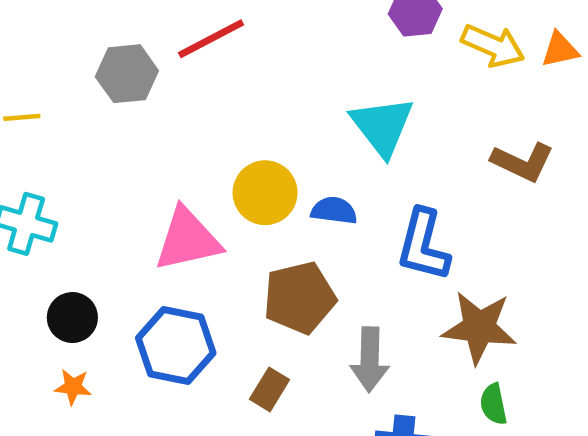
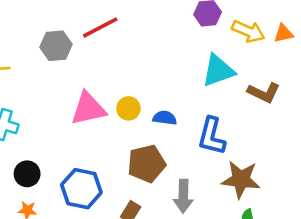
cyan triangle: (382, 126) -> (218, 71), moved, turned 48
yellow circle: (265, 193) -> (128, 108), size x0.7
pink triangle: (188, 239) -> (88, 109), moved

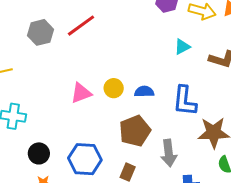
gray hexagon: (56, 46) -> (41, 32), moved
cyan triangle: (218, 71) -> (182, 47), size x0.6
pink triangle: (88, 109) -> (81, 93), size x0.7

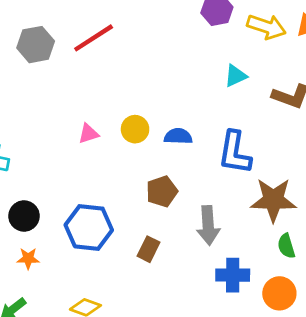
pink triangle: (81, 93) -> (88, 134), size x0.7
brown pentagon: (135, 131) -> (162, 191), size x0.7

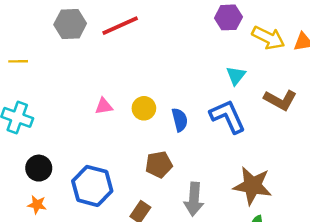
cyan triangle: (235, 76) -> (236, 75), turned -35
blue semicircle: (178, 136) -> (180, 120), turned 65
blue L-shape: (235, 153) -> (228, 116), moved, turned 138

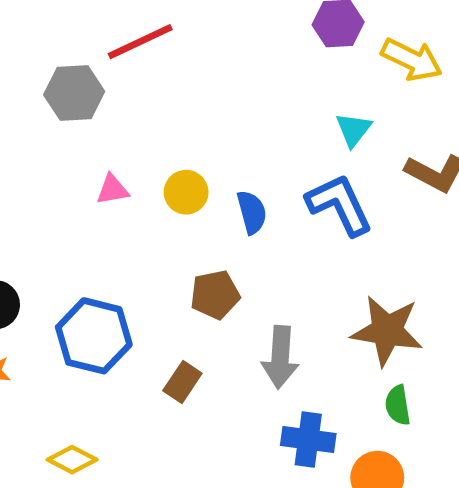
gray hexagon: (70, 24) -> (74, 93), moved

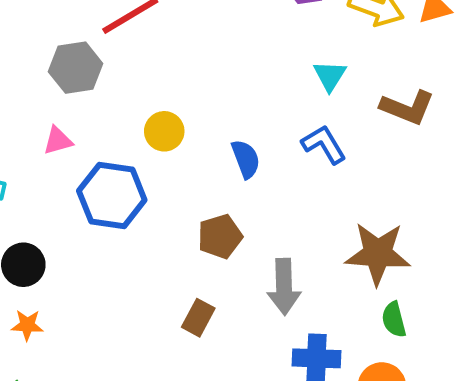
pink triangle: (112, 190) -> (58, 141), moved
yellow circle: (186, 192) -> (164, 131), moved
blue L-shape: (339, 205) -> (324, 144), size x0.7
blue hexagon: (94, 336) -> (112, 195), moved

